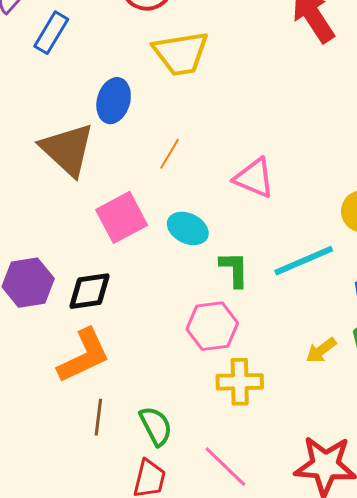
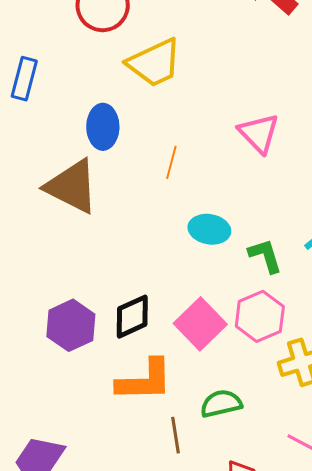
pink triangle: (254, 178) -> (259, 133), moved, turned 39
pink square: (122, 217) -> (200, 324), moved
orange L-shape: (84, 356) -> (144, 380), turned 40
green semicircle: (156, 426) -> (221, 404), moved, turned -60

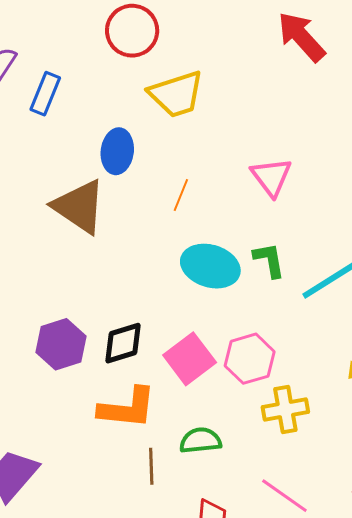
cyan ellipse: (209, 229) -> (210, 266), size x1.4
green L-shape: (265, 256) -> (269, 260), moved

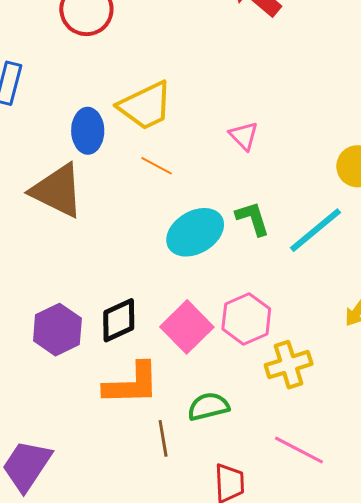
yellow trapezoid: (176, 94) -> (145, 106), moved
pink triangle: (271, 177) -> (244, 136), size x0.7
orange line: (181, 195) -> (157, 166), turned -76
cyan ellipse: (210, 266) -> (195, 232), turned -40

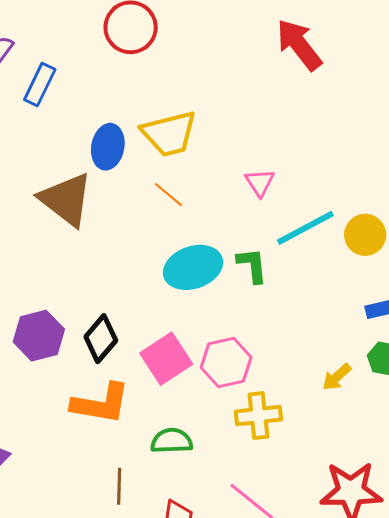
cyan line: (315, 230) -> (305, 228), moved
black diamond: (119, 320) -> (101, 339), turned -36
brown line: (163, 438) -> (119, 486), moved

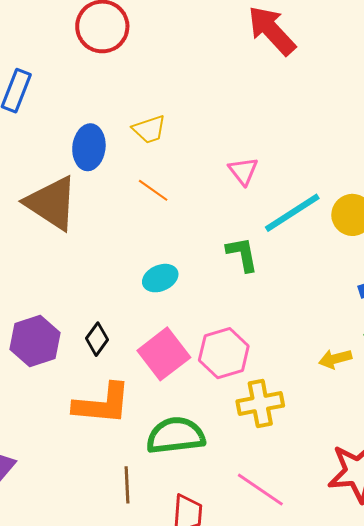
yellow trapezoid: (169, 134) -> (149, 129), size x0.6
cyan ellipse: (193, 267) -> (160, 278), moved, size x0.6
black diamond: (101, 339) -> (97, 339), size x0.7
yellow arrow: (337, 377) -> (335, 359), turned 32
green semicircle: (172, 441) -> (176, 435), size x1.4

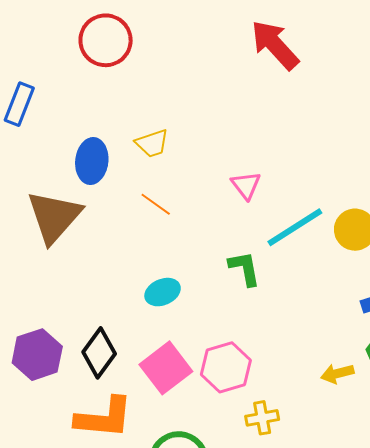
brown triangle: (52, 203) -> (54, 217), turned 38
black diamond: (97, 339) -> (99, 353), size x1.5
yellow cross: (260, 403) -> (262, 418), size x0.7

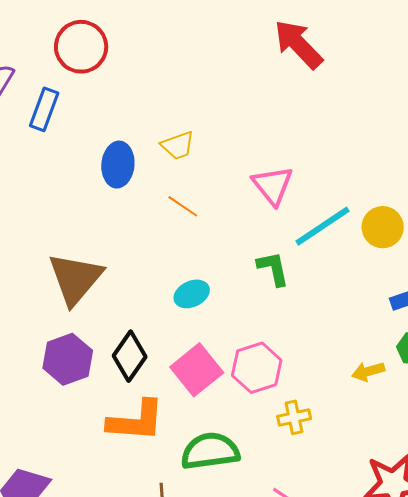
red circle: (106, 40) -> (81, 47), moved
pink triangle: (246, 185) -> (273, 185), size x1.4
brown triangle: (54, 217) -> (75, 279), moved

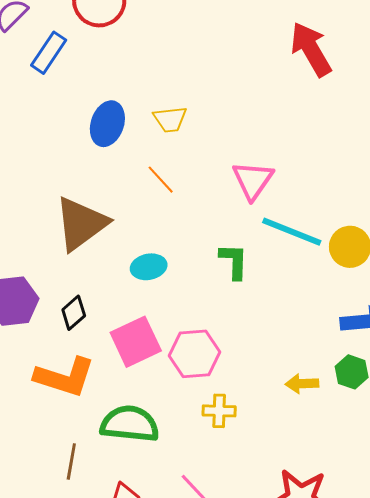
cyan line: (322, 226) -> (292, 232), turned 42
brown triangle: (75, 279) -> (81, 224), moved
black diamond: (130, 356) -> (74, 313), size x0.7

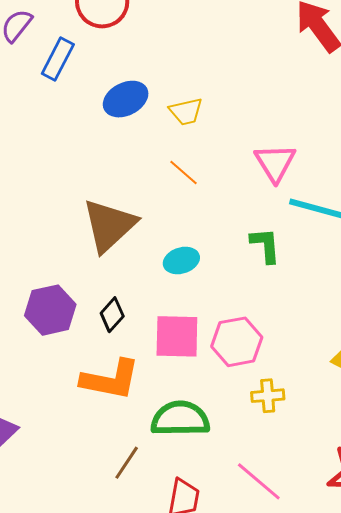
blue ellipse: (107, 124) -> (126, 99), moved, turned 51
pink square: (136, 342) -> (177, 336), turned 33
brown line: (71, 461) -> (127, 463), turned 30

